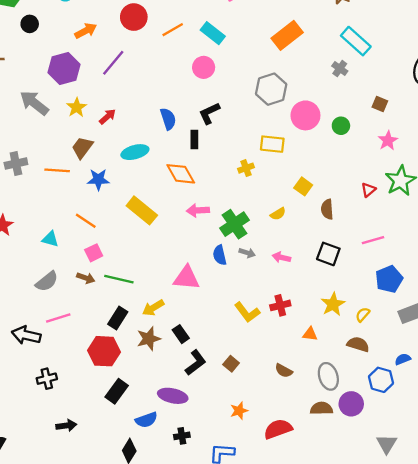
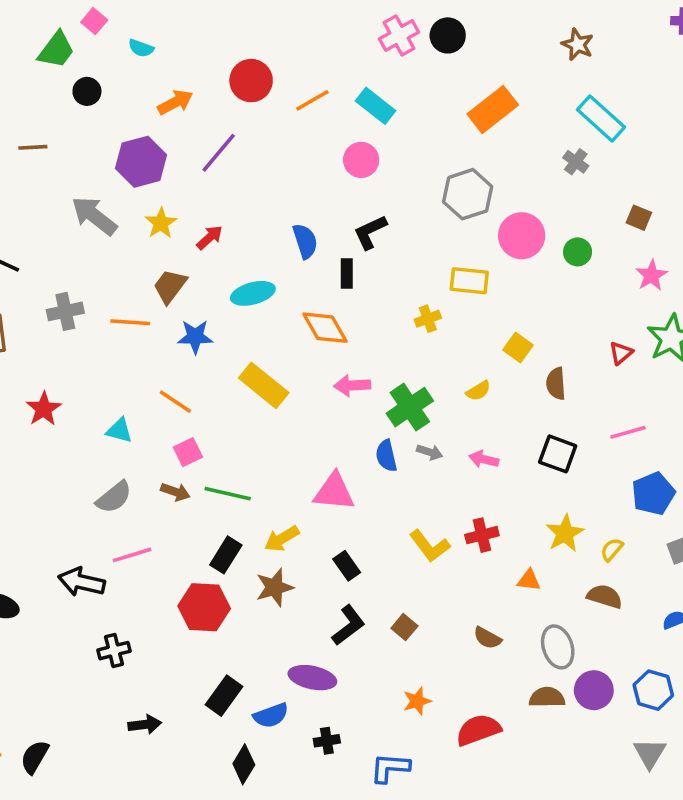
black rectangle: (181, 334) -> (347, 566), moved
blue hexagon: (381, 380) -> (653, 690), moved
black rectangle: (117, 391) -> (224, 696), moved

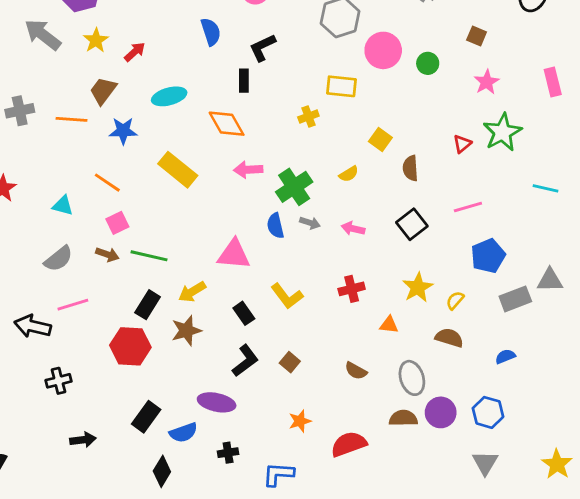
blue semicircle: (305, 241) -> (211, 32), moved
black square: (558, 454) -> (412, 224), turned 32
yellow L-shape: (430, 546) -> (287, 296), moved

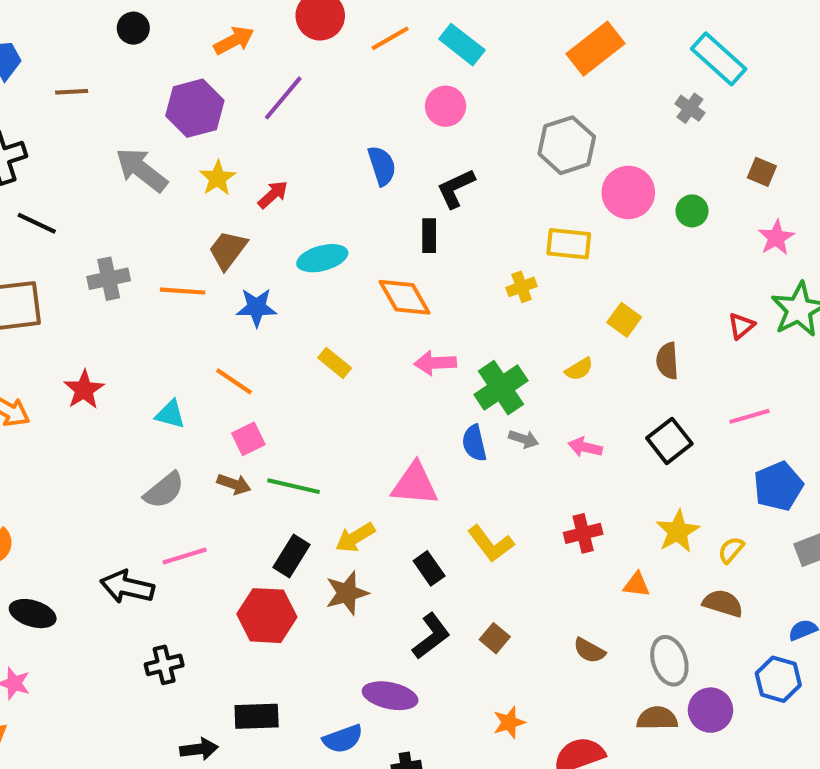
yellow rectangle: (178, 170) -> (335, 363), size x0.6
blue hexagon: (488, 412) -> (778, 679), moved
black rectangle: (146, 417) -> (257, 716), moved, turned 52

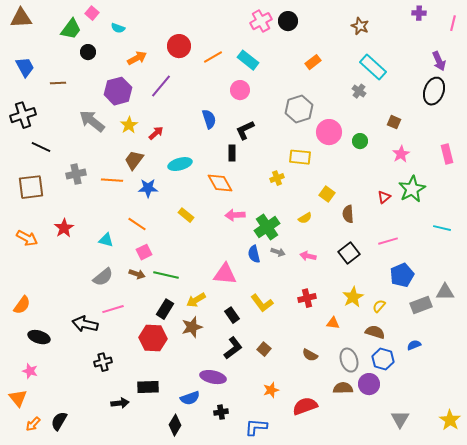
orange rectangle: (595, 49) -> (313, 62), size x0.6
blue hexagon: (778, 679) -> (383, 359), moved

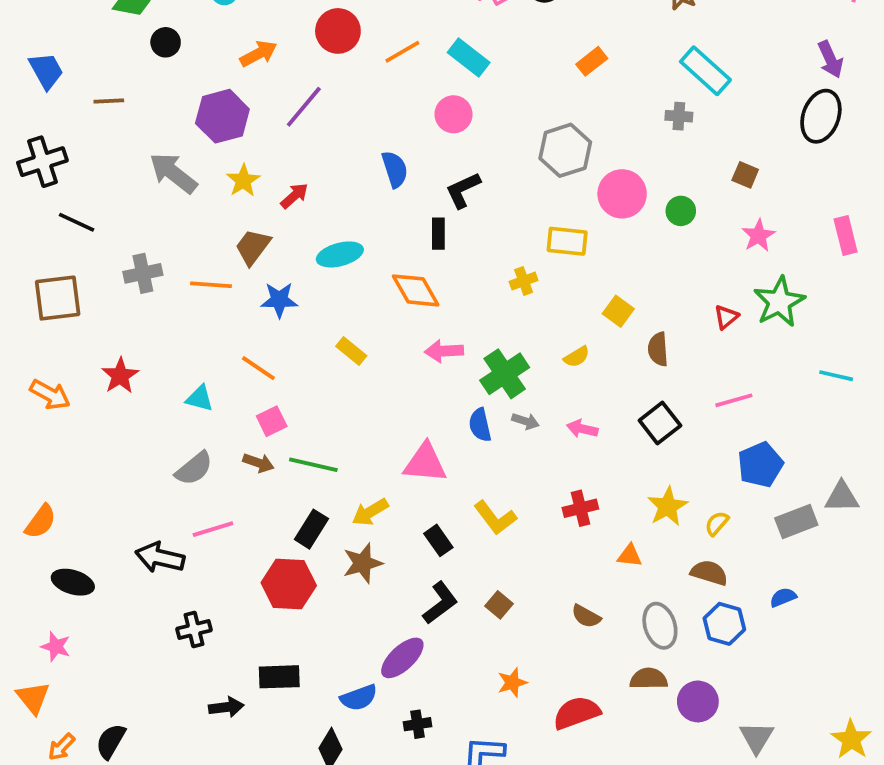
gray cross: (359, 91) -> (679, 116), turned -32
purple ellipse: (213, 377) -> (402, 658), turned -55
purple circle: (369, 384) -> (698, 701), moved

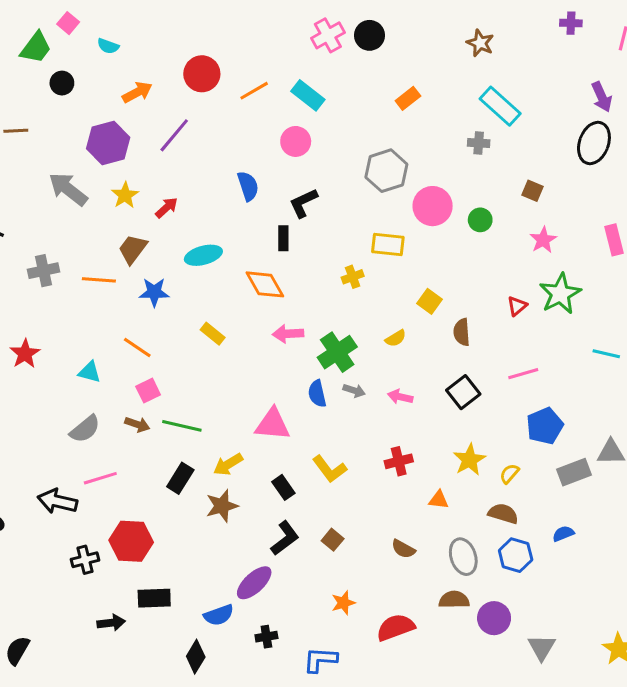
red hexagon: (289, 584) -> (131, 541), moved

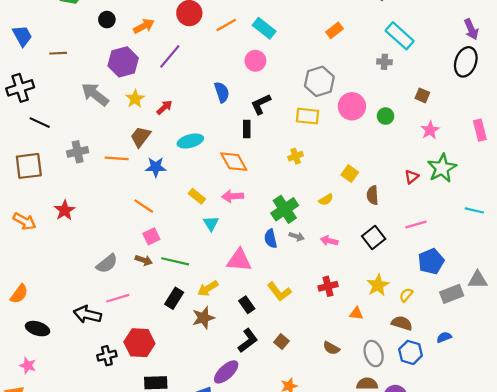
black circle: (62, 83) -> (107, 20), moved
yellow rectangle: (388, 244) -> (307, 116), moved
pink arrow: (288, 334) -> (233, 196), moved
cyan triangle: (90, 372) -> (211, 223), moved, turned 42

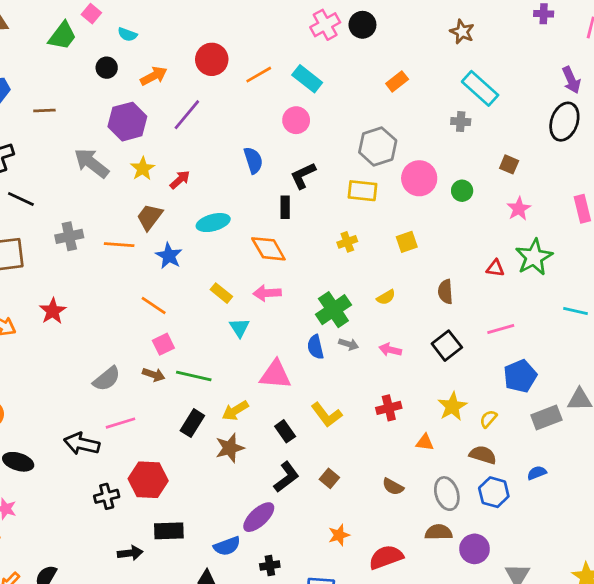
blue star: (156, 167) -> (169, 256), turned 30
yellow square: (350, 174) -> (407, 242), moved, turned 35
red triangle: (412, 177) -> (495, 268), turned 48

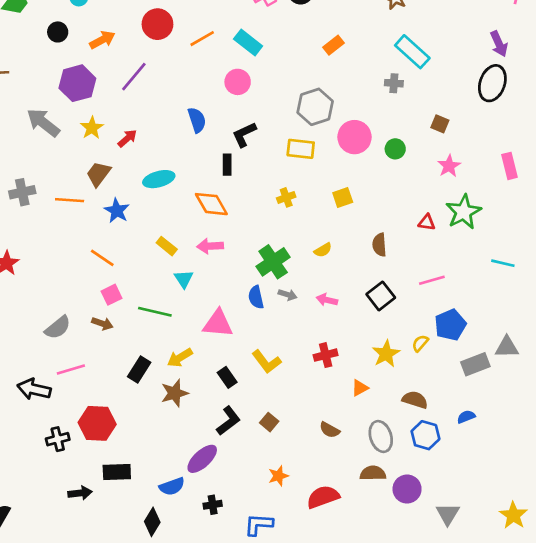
green line: (194, 376) -> (155, 312), moved
yellow semicircle: (488, 419) -> (420, 343), moved
orange triangle: (425, 442) -> (360, 388), turned -36

